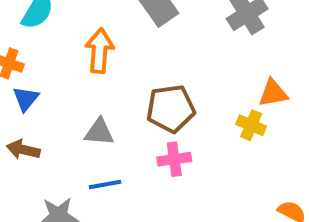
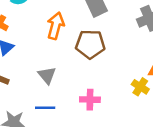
brown pentagon: (171, 109) -> (90, 44), moved
gray triangle: (99, 132) -> (47, 75), turned 36

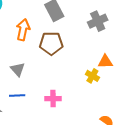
pink cross: (90, 100) -> (53, 99), moved

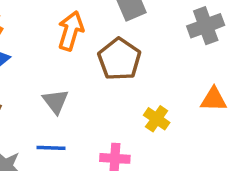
brown pentagon: (51, 43) -> (119, 59), turned 30
yellow cross: (92, 76) -> (157, 119), moved

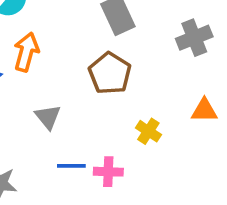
orange arrow: (71, 31) -> (26, 52), moved
blue line: (51, 148) -> (71, 166), moved

